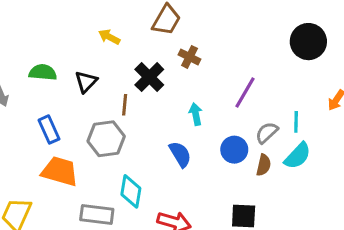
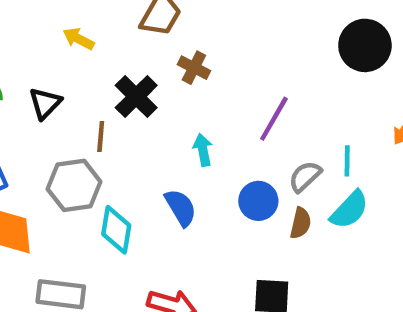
cyan diamond: (131, 191) -> (116, 230), moved

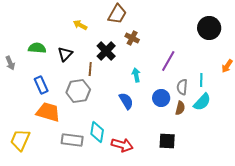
gray semicircle: (305, 176) -> (182, 87), turned -42
cyan diamond: (116, 230) -> (97, 132), moved

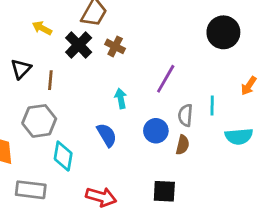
black cross: (106, 51) -> (79, 45), moved
brown line: (90, 69) -> (50, 80), moved
cyan semicircle: (202, 102) -> (239, 136), moved, turned 42
cyan diamond: (97, 132) -> (63, 156), moved

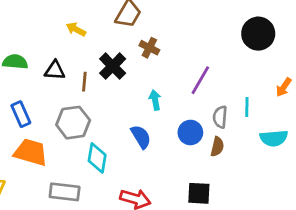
black cross: (79, 45) -> (113, 66), moved
black triangle: (21, 69) -> (55, 70), turned 50

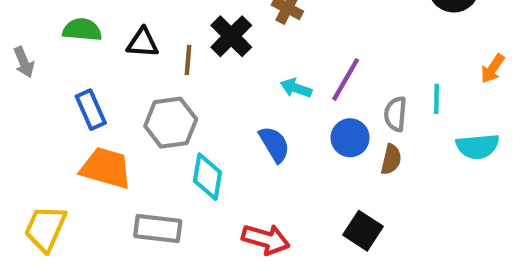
purple line: (200, 80) -> (346, 79), moved
cyan arrow: (155, 100) -> (296, 88), turned -60
black square: (199, 193) -> (363, 231), turned 30

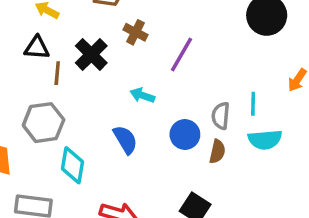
black triangle: (143, 43) -> (37, 48), moved
purple line: (346, 79) -> (182, 54), moved
cyan semicircle: (478, 146) -> (265, 140), moved

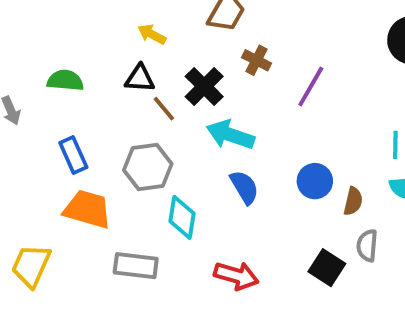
brown line: (57, 73) -> (164, 109), turned -45
cyan arrow: (142, 95) -> (230, 135), moved, size x1.6
gray semicircle: (221, 116) -> (367, 246), moved

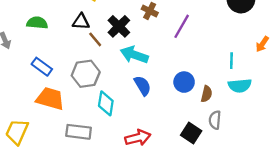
blue rectangle: (73, 155) -> (42, 67), turned -30
red arrow: (236, 276) -> (138, 138), turned -30

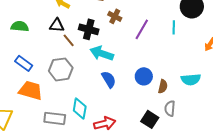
black cross: (119, 26) -> (89, 29), turned -30
cyan line: (231, 61) -> (174, 27), moved
cyan diamond: (106, 103) -> (80, 108), moved

